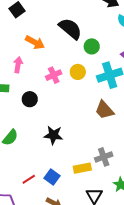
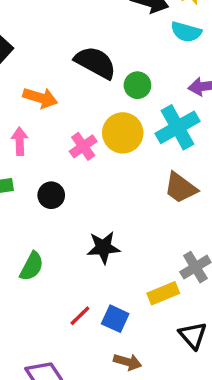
yellow circle: (78, 72) -> (123, 133), size x1.5
red line: (29, 179) -> (80, 316), moved

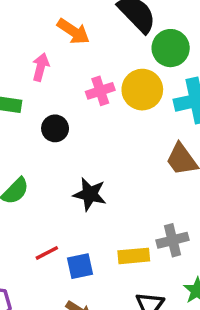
green circle: (137, 85) -> (171, 48), size x1.4
blue square: (115, 319) -> (80, 266), turned 36

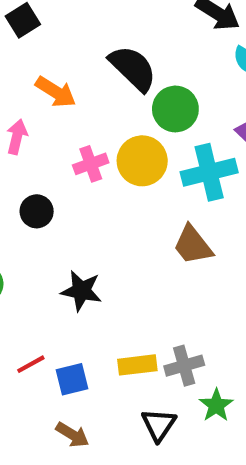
gray cross: (173, 240) -> (184, 366), moved

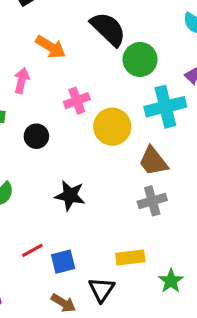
yellow circle: (142, 161) -> (112, 127), moved
yellow rectangle: (137, 365) -> (130, 258), moved
gray cross: (184, 366) -> (152, 201), moved
black triangle: (159, 425) -> (102, 290), moved

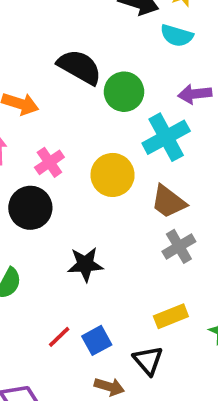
pink cross: (77, 101) -> (49, 162), moved
black circle: (36, 136) -> (30, 208), size x1.5

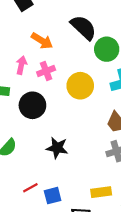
pink cross: (49, 162) -> (46, 71), moved
yellow circle: (113, 175) -> (80, 86), moved

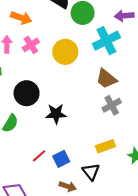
black circle: (32, 105) -> (27, 93), moved

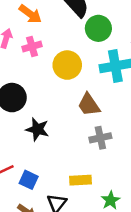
brown trapezoid: (106, 79) -> (89, 105), moved
blue square: (61, 159) -> (29, 180), turned 35

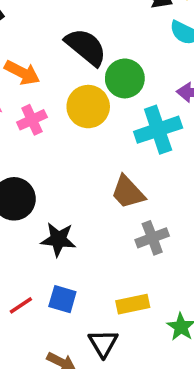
yellow circle: (67, 65) -> (88, 107), moved
blue square: (29, 180) -> (62, 299), moved

